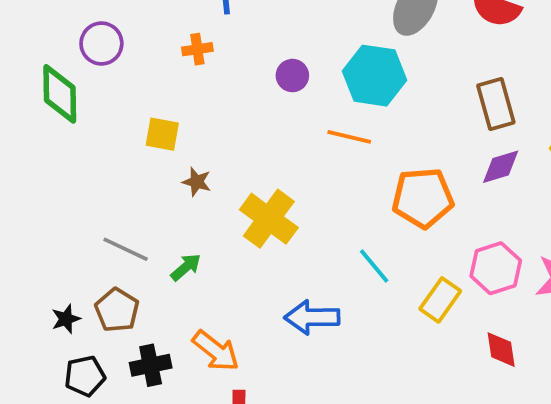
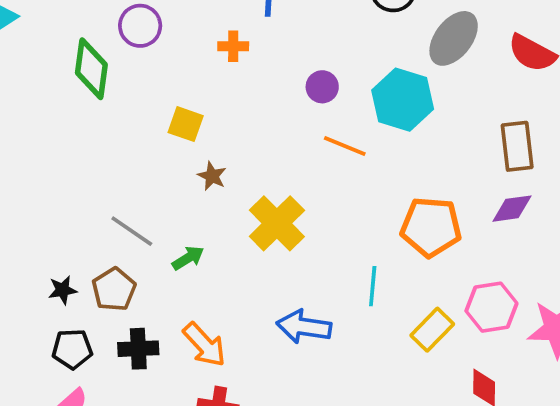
orange line: (349, 137) -> (345, 146), moved
cyan line: (374, 266) -> (373, 286), turned 36

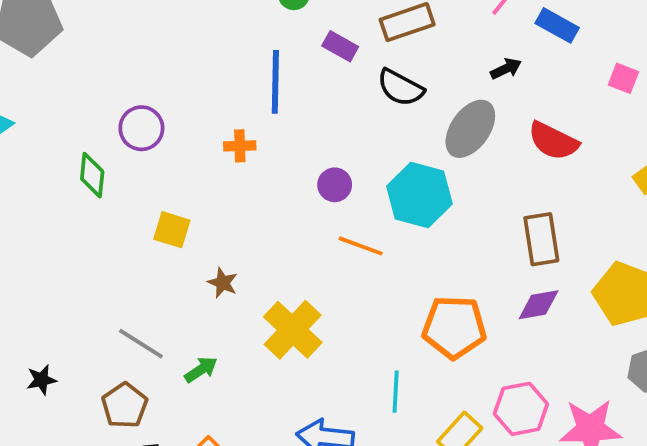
green diamond: (91, 69) -> (92, 175), size x0.7
yellow square: (186, 124) -> (172, 230), moved
black star: (63, 290) -> (41, 380), moved

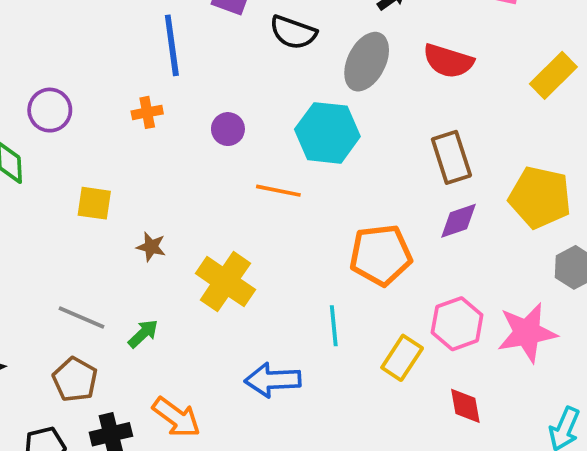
purple circle: (335, 185) -> (228, 129), moved

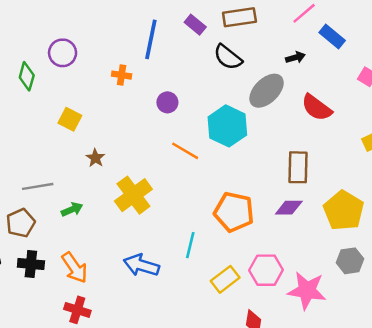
gray line: (81, 318) -> (38, 186), turned -52

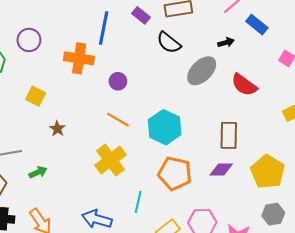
orange cross: (122, 75) -> (79, 58), size x1.8
cyan hexagon: (227, 126) -> (165, 127), moved
orange line: (185, 151) -> (118, 120), moved
yellow cross: (133, 195) -> (111, 160), moved

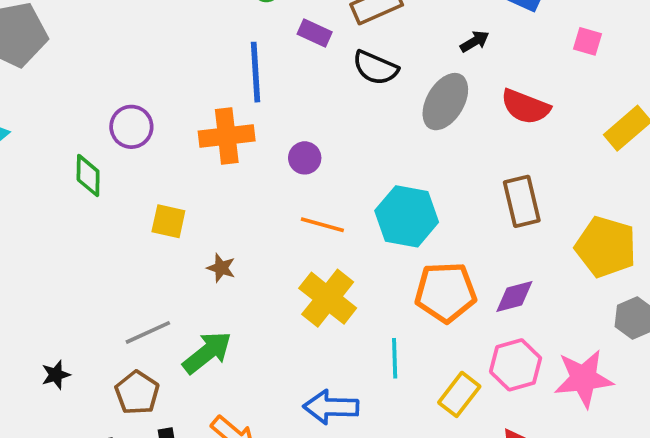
purple diamond: (221, 169) -> (514, 297), moved
green arrow: (38, 172) -> (207, 353), size x1.6

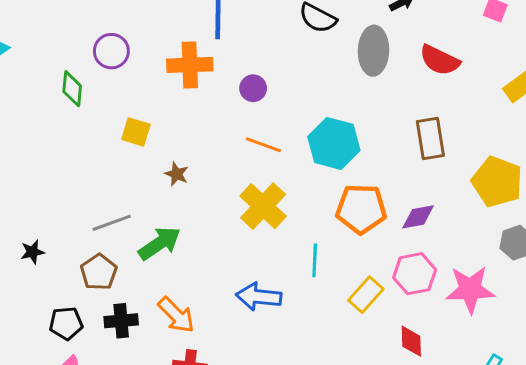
gray ellipse: (445, 102) -> (373, 51), turned -33

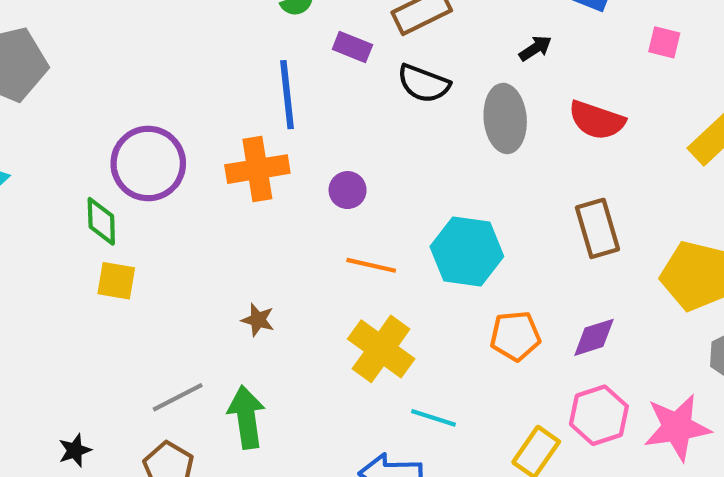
purple circle: (111, 51) -> (148, 164), size x1.5
yellow square: (136, 132) -> (116, 281), moved
orange pentagon: (361, 209) -> (515, 336), size x0.7
green arrow: (160, 243) -> (246, 417), turned -57
cyan line: (315, 260) -> (434, 418), moved, turned -68

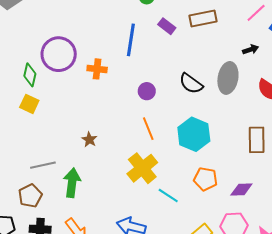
black semicircle: (424, 83) -> (191, 84), moved
orange cross: (257, 169) -> (97, 69), moved, size x0.7
orange line: (371, 265) -> (148, 129), turned 40
cyan line: (434, 418) -> (168, 196), moved

